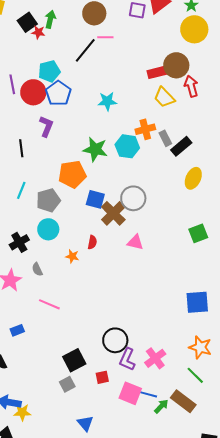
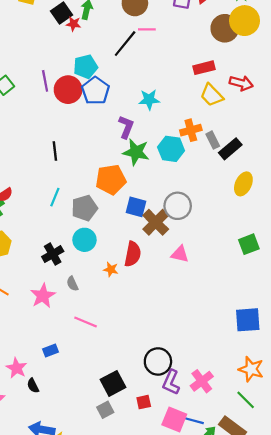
brown circle: (176, 65) -> (225, 28), moved
red arrow: (191, 86) -> (241, 83), turned 120
purple L-shape: (46, 126) -> (126, 127), moved
red semicircle: (92, 242) -> (133, 254), size x1.6

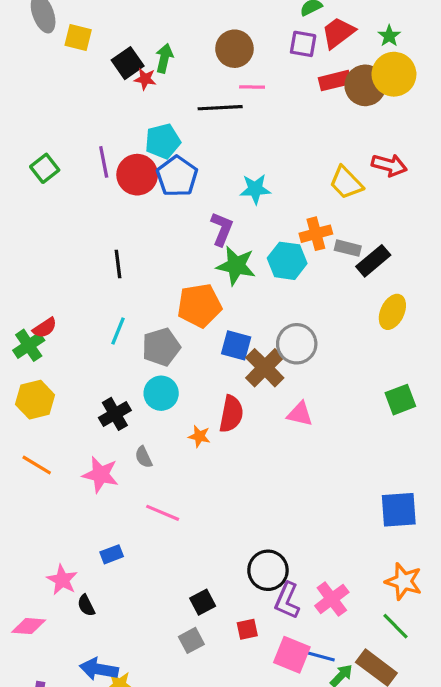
black line: (125, 44) -> (220, 108), turned 48
red rectangle: (204, 68) -> (335, 81), moved
gray rectangle: (213, 140) -> (348, 248), turned -49
pink star: (43, 296) -> (100, 475), turned -30
black square: (113, 383) -> (203, 602), size x0.7

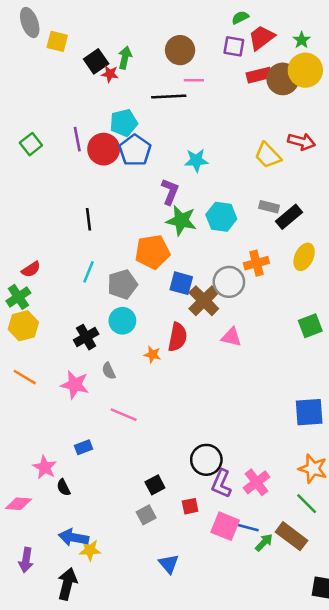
orange cross: (316, 234) -> (256, 263), moved
green cross: (29, 345) -> (18, 297), moved

